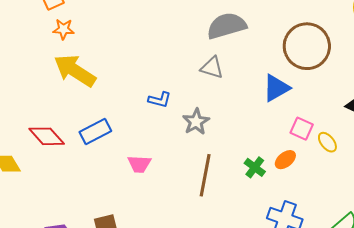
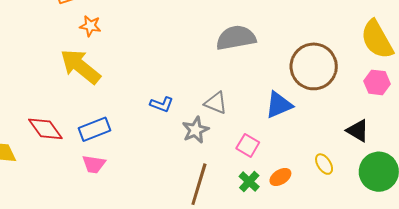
orange star: (63, 29) -> (90, 26), moved
gray triangle: (212, 68) -> (216, 103), moved
pink square: (302, 129) -> (248, 145), moved
pink trapezoid: (139, 164) -> (94, 164), moved

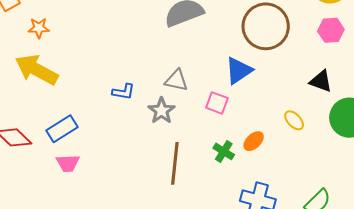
pink square: (248, 145) -> (217, 103), moved

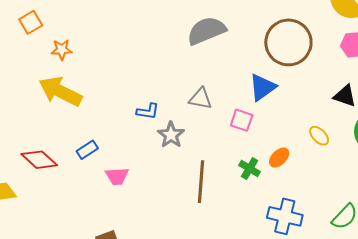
gray star: (161, 111) -> (171, 135), moved
blue rectangle: (62, 129) -> (87, 150), size x0.7
pink trapezoid: (68, 163) -> (117, 176), moved

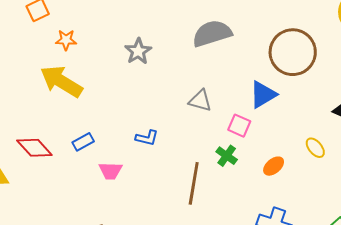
blue L-shape: (148, 111) -> (147, 138), moved
gray star: (171, 135) -> (138, 51), moved
green cross: (250, 169) -> (227, 156), moved

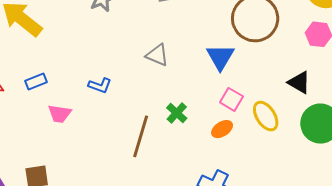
blue triangle: (263, 95) -> (220, 57), turned -36
pink square: (239, 126) -> (231, 99), moved
yellow ellipse: (315, 148) -> (266, 116), size x1.4

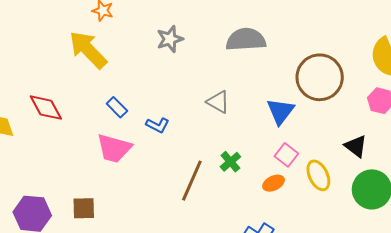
blue rectangle: (36, 82) -> (117, 107), moved, turned 60
pink trapezoid: (60, 114) -> (114, 148), size x1.5

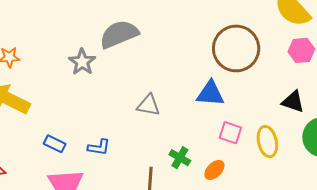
gray semicircle: (246, 40) -> (119, 34), moved
blue triangle: (280, 111) -> (210, 94), turned -44
yellow ellipse: (318, 175) -> (267, 142), turned 32
orange ellipse: (274, 183) -> (214, 170), moved

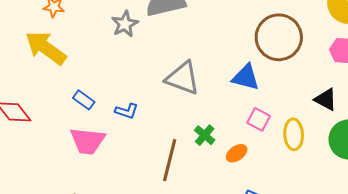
gray triangle: (148, 105) -> (183, 78), size x1.5

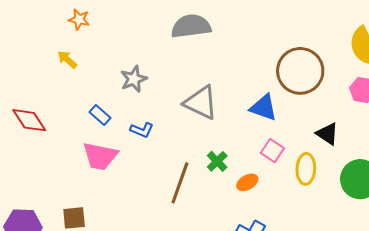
gray star: (125, 24) -> (134, 79), moved
yellow arrow: (46, 48) -> (67, 60), size x0.5
black triangle: (326, 99) -> (327, 134), moved

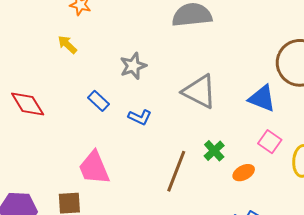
pink trapezoid: (100, 156) -> (94, 168), moved, turned 54

